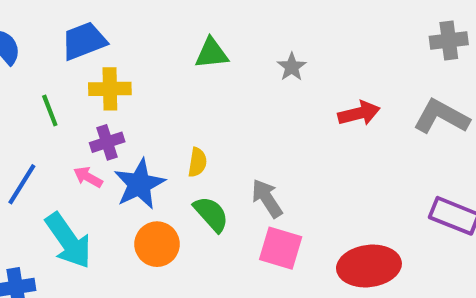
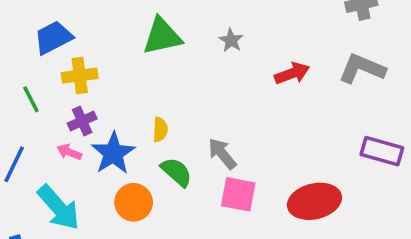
green triangle: (212, 53) -> (162, 36), size x1.4

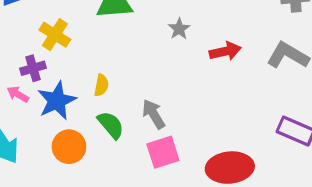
gray star: (231, 40) -> (179, 29), moved
yellow cross: (80, 76) -> (55, 35), moved, turned 32
pink square: (238, 194) -> (163, 152), turned -36

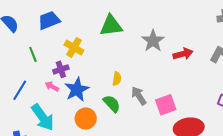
gray star: (179, 29) -> (153, 41), size x1.6
yellow semicircle: (101, 85) -> (117, 79), moved
pink square: (163, 152) -> (166, 105), moved

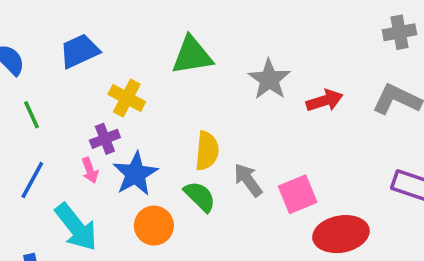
green line: (33, 54) -> (31, 115), moved
yellow semicircle: (117, 79) -> (207, 151), size x1.5
pink arrow: (52, 86) -> (90, 170), turned -136

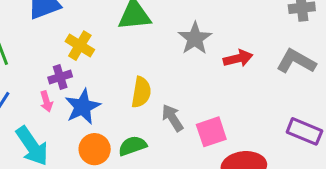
green semicircle: (200, 196) -> (132, 146), moved, turned -68

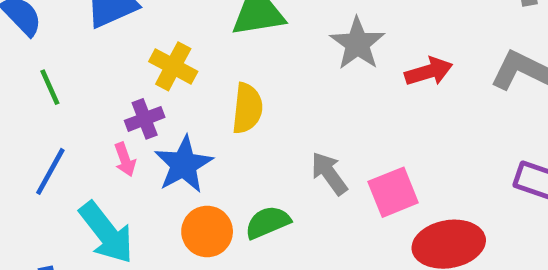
yellow semicircle: (141, 92) -> (247, 108), moved

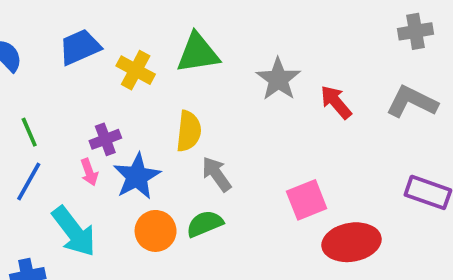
yellow cross: (173, 66) -> (136, 70), moved
red arrow: (429, 72) -> (336, 102), turned -114
green line: (50, 87) -> (29, 132), moved
gray arrow: (329, 173) -> (217, 174), moved

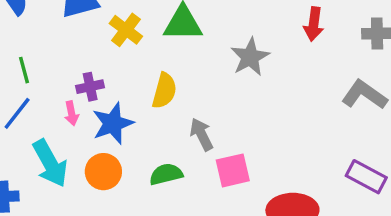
red arrow: (336, 102) -> (314, 24), moved, turned -140
gray arrow: (217, 174) -> (201, 134), moved
pink square: (307, 200) -> (233, 170), moved
orange circle: (156, 231) -> (103, 172), moved

